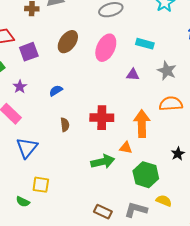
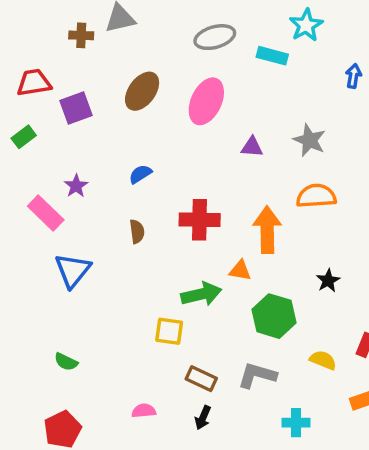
cyan rectangle: (145, 44) -> (272, 56), moved
purple star: (20, 87) -> (76, 186), moved
blue semicircle: (56, 91) -> (140, 174), moved
yellow square: (41, 185) -> (169, 331), moved
yellow semicircle: (164, 201) -> (323, 360), moved

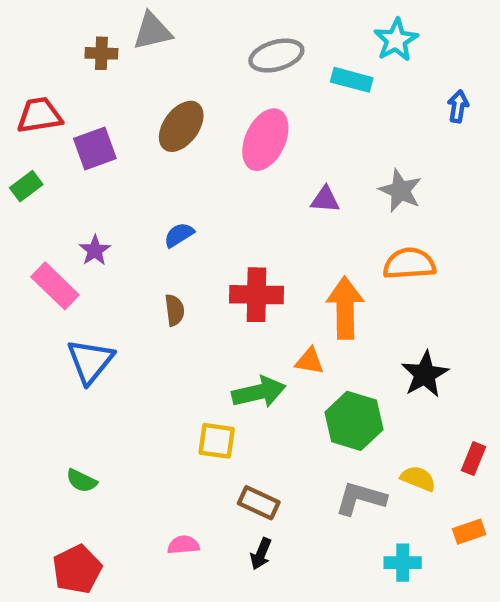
black star: (328, 281) -> (425, 374), size x1.5
gray L-shape: (257, 375) -> (361, 498), moved
cyan cross: (296, 423) -> (403, 563), moved

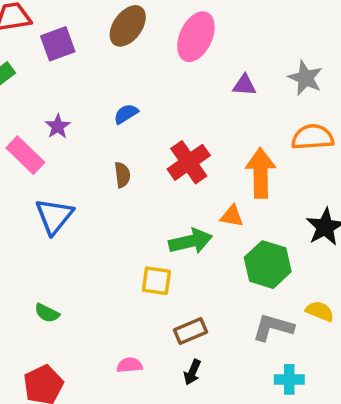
red cross: (256, 295) -> (189, 162), turned -36
brown rectangle: (259, 503) -> (191, 331), turned -48
cyan cross: (403, 563) -> (289, 379), moved

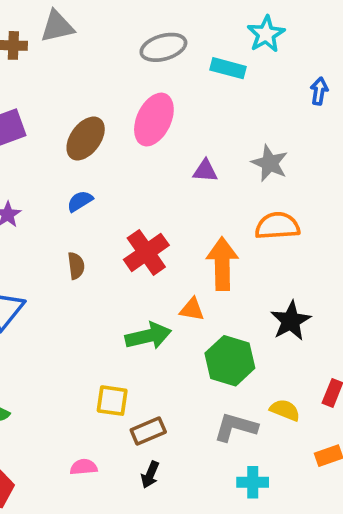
brown ellipse: (128, 26) -> (86, 138), moved
yellow square: (156, 281) -> (112, 401), moved

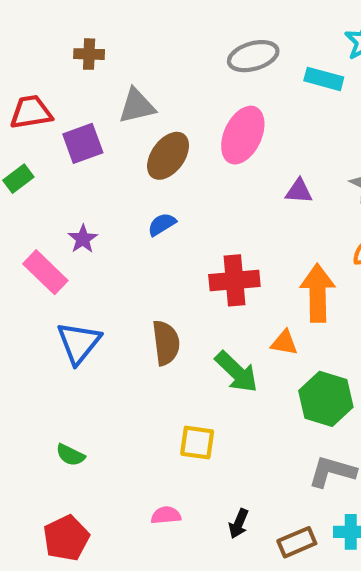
gray triangle: (57, 26) -> (137, 106), moved
red cross: (146, 252) -> (234, 280), turned 30
brown semicircle: (76, 266) -> (166, 343), moved, size x1.5
green arrow: (148, 336) -> (237, 372), turned 57
brown rectangle: (148, 431) -> (297, 542), moved

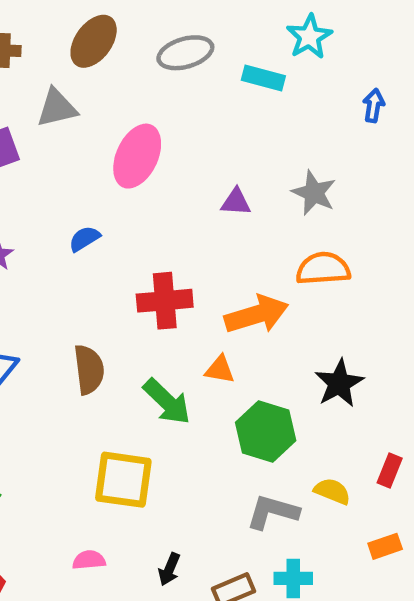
pink ellipse: (243, 135) -> (137, 156), moved
brown ellipse: (168, 156) -> (94, 41), moved
orange arrow: (318, 293) -> (257, 314), turned 74
yellow square: (197, 443) -> (123, 480), size x1.5

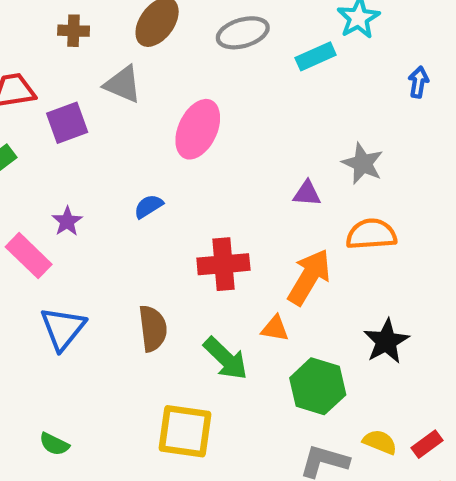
cyan rectangle: (263, 78) -> (316, 56), turned -39
gray triangle: (57, 108) -> (123, 84), turned 36
purple triangle: (236, 202) -> (307, 193), moved
orange arrow: (257, 314) -> (309, 277), turned -42
red rectangle: (390, 471) -> (427, 444), moved, turned 32

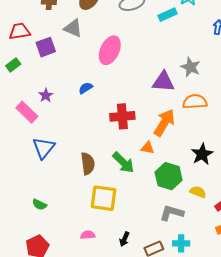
purple triangle: (307, 193) -> (163, 82), size x1.6
brown semicircle: (153, 328) -> (88, 164), moved
yellow semicircle: (380, 442) -> (198, 192), moved

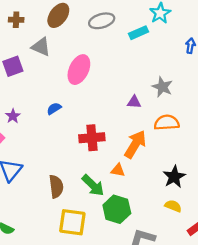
purple triangle: (163, 82) -> (134, 102), size x0.6
green hexagon: (169, 176) -> (117, 209), moved
yellow semicircle: (198, 192) -> (173, 206), moved

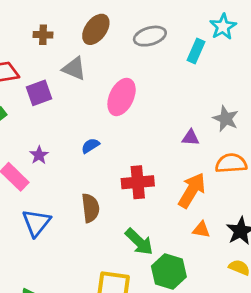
cyan rectangle: (138, 33) -> (196, 51), turned -42
orange triangle: (118, 170) -> (201, 230), moved
brown semicircle: (56, 186) -> (90, 208), moved

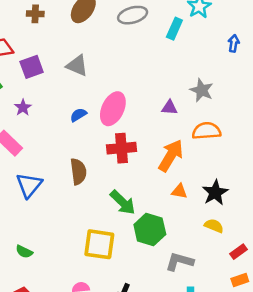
gray triangle: (74, 69) -> (77, 66), moved
pink ellipse: (122, 97) -> (113, 109), moved
purple star: (39, 155) -> (23, 107), moved

